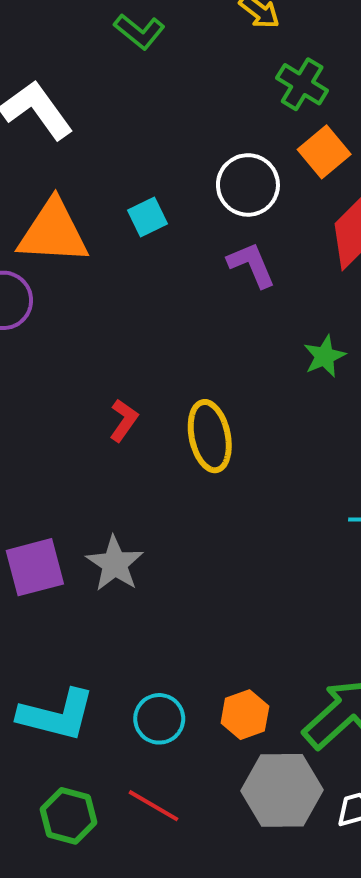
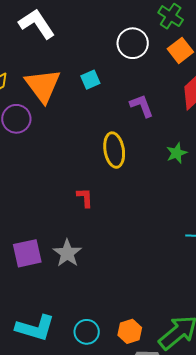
white circle: (248, 185) -> (133, 43), moved
orange triangle: (53, 232) -> (43, 86), turned 48
red L-shape: (124, 420) -> (85, 198), moved, turned -40
yellow ellipse: (210, 436) -> (114, 150), moved

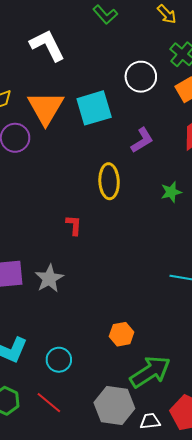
cyan square: (90, 80) -> (94, 108), size x1.8
purple L-shape: (142, 106) -> (142, 140), turned 72
orange hexagon: (130, 331) -> (122, 334), moved

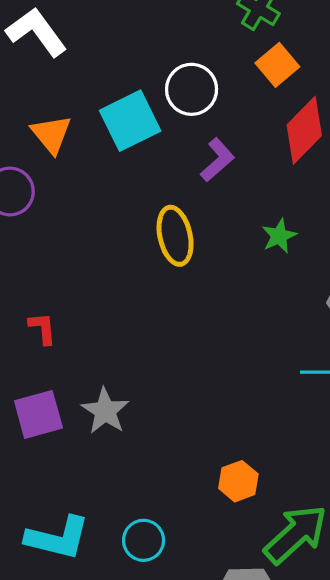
white circle: (141, 77) -> (192, 89), moved
orange triangle: (46, 108) -> (51, 134), size x0.7
red L-shape: (74, 225) -> (43, 328), moved

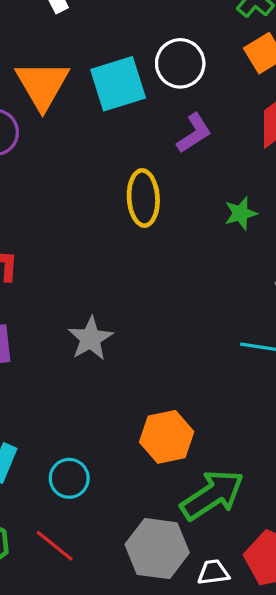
orange triangle: (51, 134) -> (42, 85), size x1.4
gray star: (105, 411) -> (90, 339), moved
orange hexagon: (238, 481) -> (167, 437), size x1.4

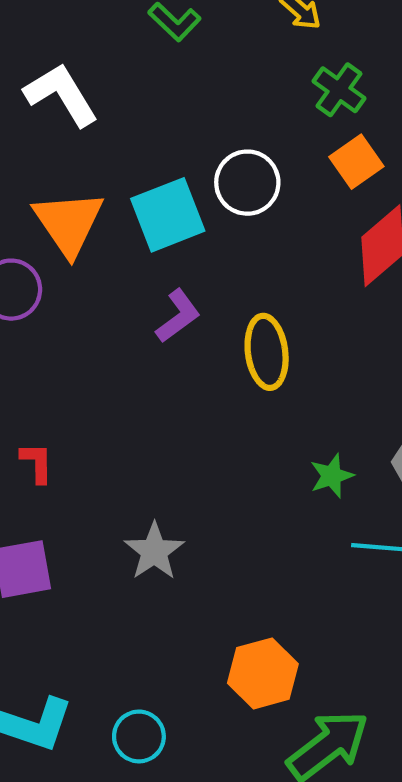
purple L-shape: (194, 133) -> (178, 316), moved
yellow ellipse: (143, 198) -> (267, 352), moved
green star: (241, 213) -> (332, 476), moved

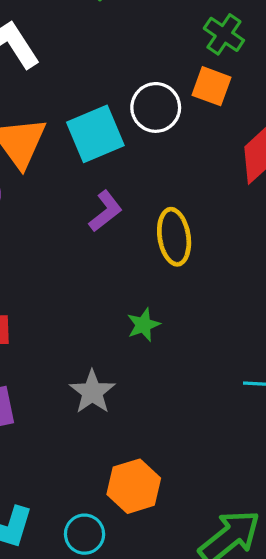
orange square: (356, 162) -> (212, 86), moved, turned -33
green star: (332, 476) -> (143, 325), moved
orange hexagon: (263, 673) -> (134, 486), moved

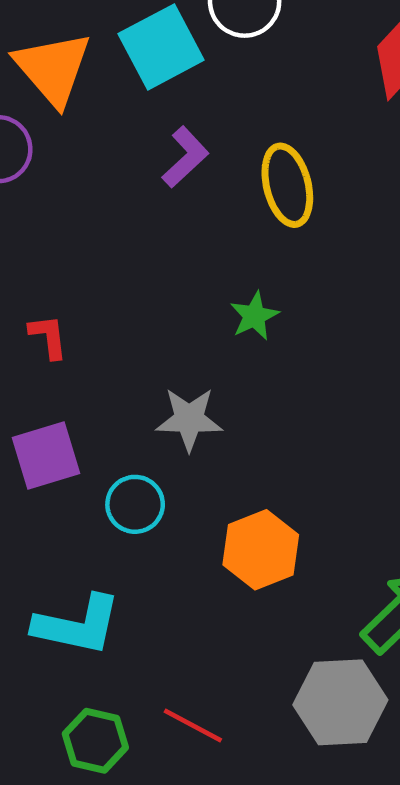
gray star: (92, 392) -> (189, 419), turned -30
cyan circle: (85, 534) -> (135, 504), moved

